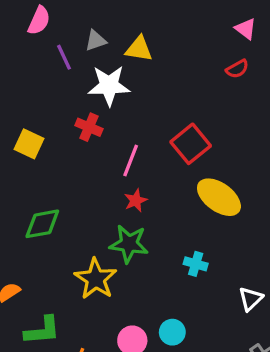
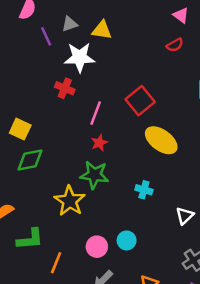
yellow square: (29, 144) -> (20, 129), moved

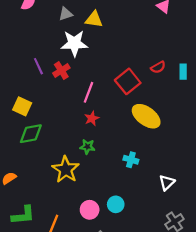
purple line: (46, 36) -> (38, 66), moved
red semicircle: (175, 45) -> (158, 67), moved
red cross: (65, 88) -> (61, 71), turned 35
green star: (94, 175) -> (87, 147), size x0.6
green L-shape: (30, 239) -> (23, 215), moved

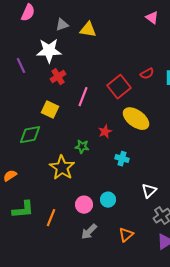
white star: (74, 43) -> (49, 51), moved
purple line: (38, 66) -> (21, 66), moved
yellow square: (22, 106) -> (50, 110), moved
red star: (92, 118) -> (105, 132), moved
white triangle: (167, 183) -> (149, 191), moved

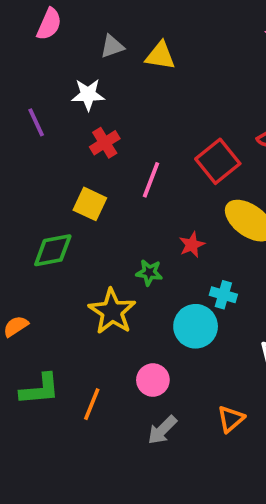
white star: (49, 51) -> (88, 95), size x0.7
cyan circle: (108, 200) -> (196, 326), moved, size x1.5
orange triangle: (126, 235) -> (231, 419), moved

